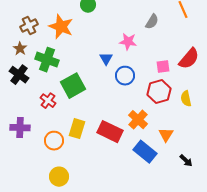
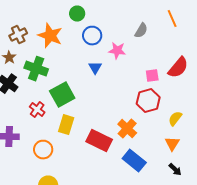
blue circle: (125, 76) -> (92, 36), moved
yellow semicircle: (186, 99) -> (175, 119), moved, turned 49
yellow rectangle: (77, 129) -> (66, 125), moved
orange triangle: (166, 135) -> (172, 144), moved

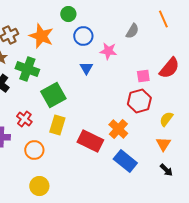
red cross: (37, 110) -> (24, 119), moved

